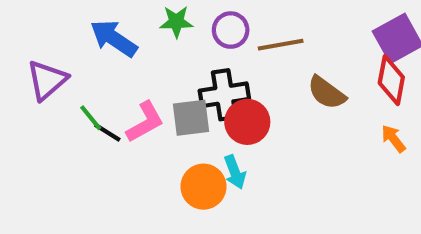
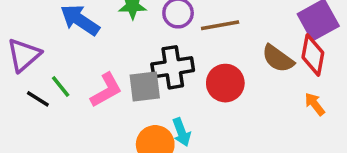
brown semicircle: (327, 93) -> (278, 59), moved
red circle: (247, 122) -> (225, 83), moved
black line: (107, 132) -> (38, 99), moved

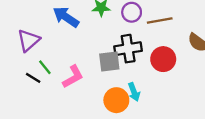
green line: (61, 87) -> (45, 67), moved
pink L-shape: (106, 90) -> (73, 77), moved
black line: (38, 99) -> (33, 78), moved

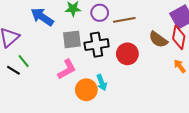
gray square: (109, 61) -> (72, 39), moved
pink L-shape: (73, 77) -> (67, 69), moved

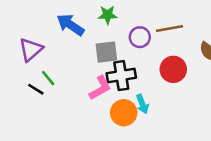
purple circle: (100, 13) -> (140, 37), moved
black cross: (97, 45) -> (121, 76), moved

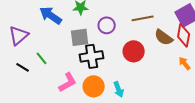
brown line: (170, 28) -> (143, 18), moved
green line: (48, 78) -> (42, 58), moved
pink L-shape: (100, 88) -> (68, 82), moved
cyan arrow: (142, 104) -> (119, 89), moved

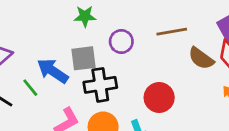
blue arrow: (51, 15) -> (53, 71), moved
red circle: (134, 51) -> (159, 98), moved

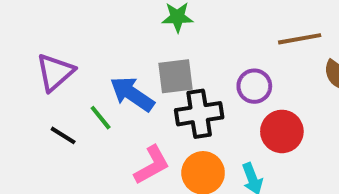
purple circle: (121, 41) -> (254, 86), moved

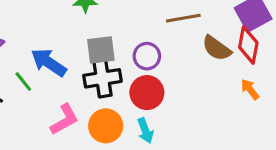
gray square: (175, 76) -> (101, 50), moved
red circle: (282, 131) -> (147, 93), moved

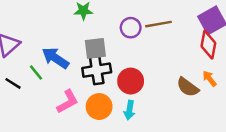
brown semicircle: (217, 48) -> (188, 87), moved
purple circle: (147, 56) -> (131, 28), moved
cyan arrow: (145, 131) -> (129, 110), turned 30

